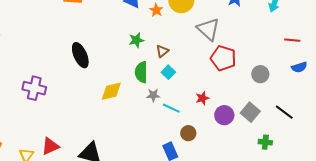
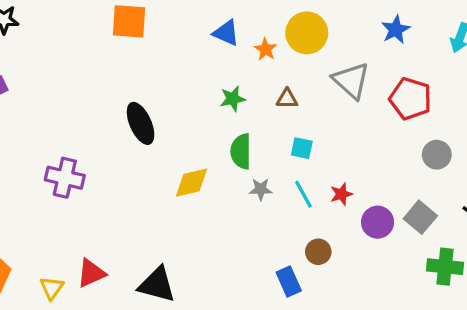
brown triangle: (162, 51) -> (287, 99), moved, turned 40
red pentagon: (223, 58) -> (410, 99), moved
cyan square: (168, 72) -> (302, 148), moved, turned -32
cyan line: (171, 108) -> (303, 194), moved, turned 36
green cross: (265, 142) -> (445, 267), size x1.5

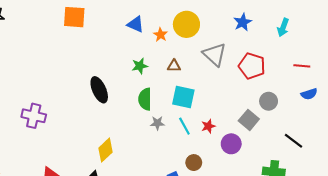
black ellipse: (141, 123) -> (99, 90), moved
cyan square: (302, 148) -> (183, 97), size x1.6
yellow diamond: (192, 183) -> (105, 150), moved, turned -30
gray square: (420, 217) -> (249, 120), moved

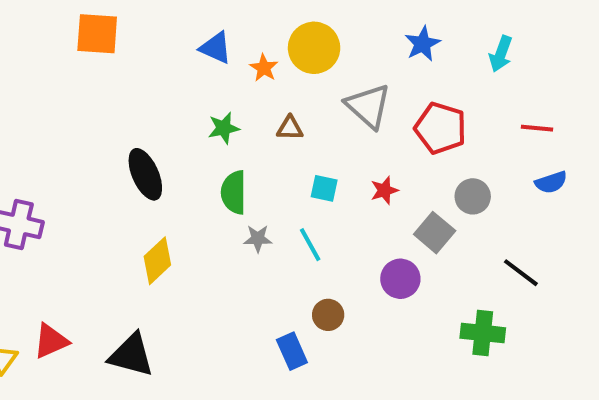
cyan square: (183, 97) -> (324, 188), moved, size x0.6
red star: (208, 126) -> (384, 190), moved
yellow diamond: (105, 150) -> (157, 261), moved

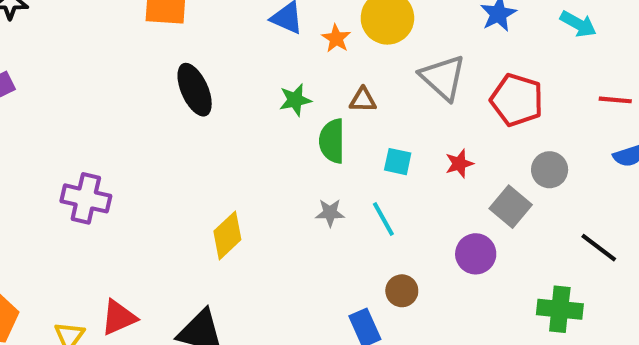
cyan arrow: (501, 54) -> (578, 24), turned -81
black ellipse: (145, 174) -> (195, 90), moved
green semicircle: (234, 192) -> (332, 141), moved

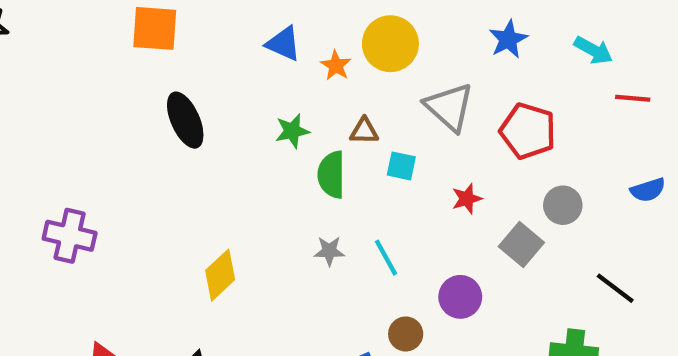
red line: (615, 100) -> (633, 98), moved
cyan square: (398, 162) -> (401, 166), moved
purple circle: (476, 254) -> (460, 297), moved

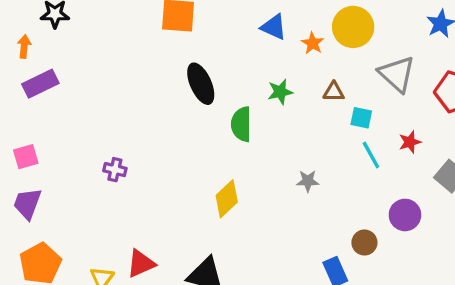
green semicircle: (331, 175) -> (241, 124), moved
purple cross: (70, 236) -> (115, 170), size x0.6
cyan line: (386, 258) -> (371, 155), moved

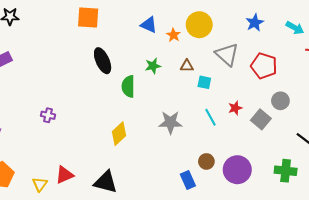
red star: (410, 142) -> (235, 108), moved
cyan line: (371, 155) -> (211, 117), moved
gray star: (308, 181) -> (170, 122), size x1.6
purple circle: (405, 215) -> (237, 170), moved, size x1.4

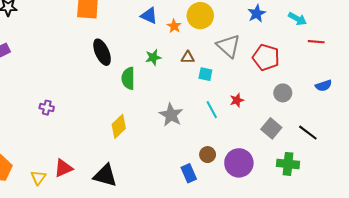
gray square: (261, 119) -> (271, 128), moved
gray star: (170, 122) -> (171, 115), turned 30

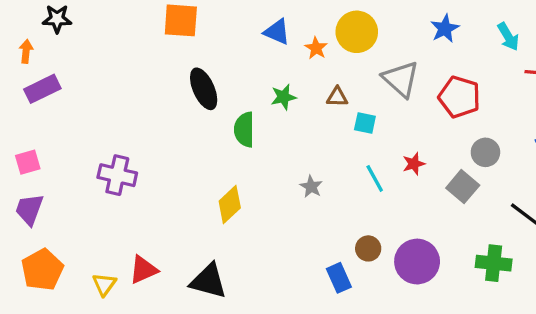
cyan arrow: (297, 19) -> (508, 37), turned 30
purple cross: (47, 108) -> (117, 175), size x1.6
gray star: (171, 115) -> (311, 187), size x0.6
gray square: (271, 128) -> (463, 187), moved

